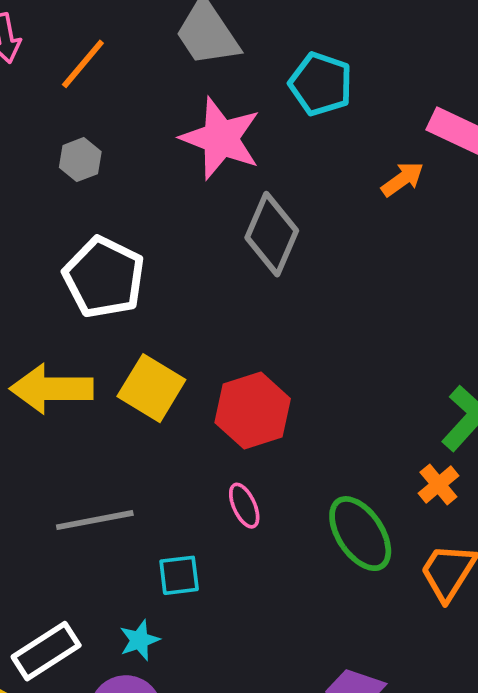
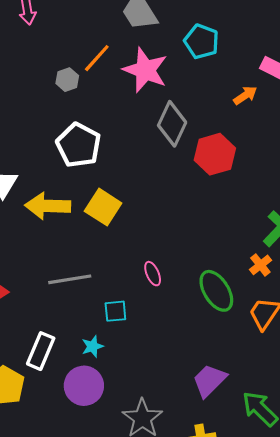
orange line: (83, 64) -> (97, 58), moved
red hexagon: (253, 411) -> (215, 154), moved
white rectangle: (46, 651) -> (41, 351), turned -36

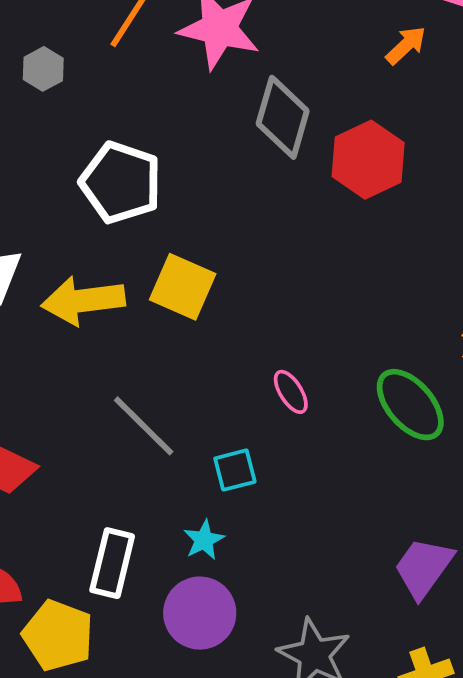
gray hexagon: (67, 80) -> (43, 69), moved
gray line: (70, 279) -> (144, 426), turned 63

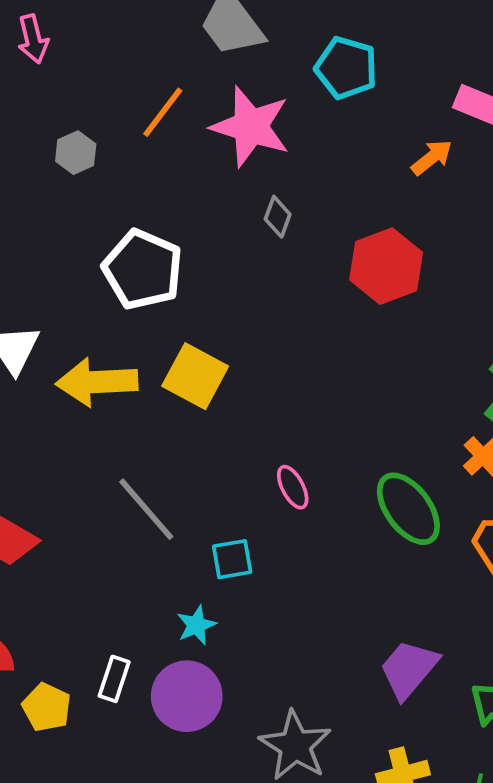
gray diamond: (283, 117) -> (278, 217), moved, size x0.5
white rectangle: (112, 563) -> (114, 679), moved, size x0.7
yellow pentagon: (58, 635) -> (47, 707), size x0.7

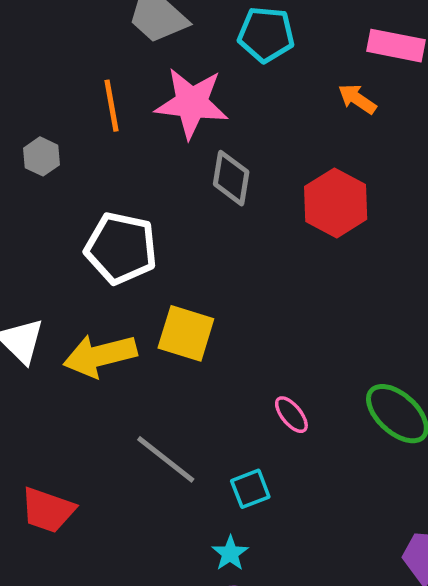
orange line: (163, 112) -> (112, 106), turned -36
orange arrow: (432, 157) -> (357, 99), turned -96
gray diamond: (278, 217) -> (231, 178), size x1.5

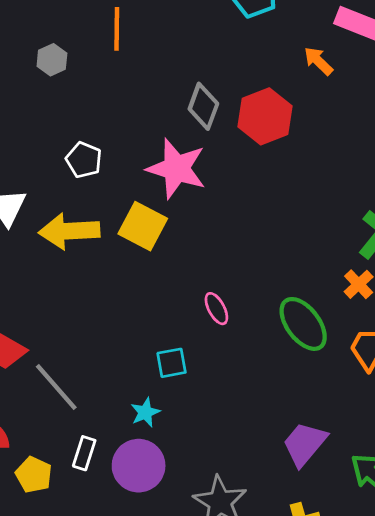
pink star: (192, 103) -> (177, 169), moved
red hexagon: (336, 203) -> (265, 116), moved
white pentagon: (121, 248) -> (84, 160), moved, size x0.6
gray line: (166, 459) -> (56, 387), moved

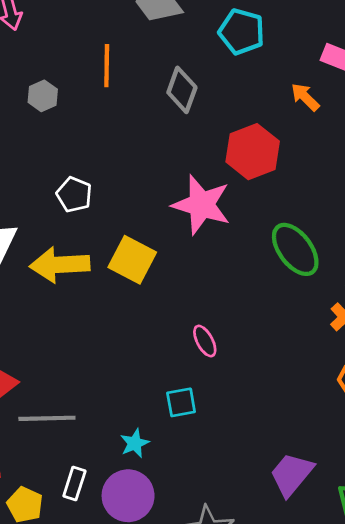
gray diamond: (203, 106) -> (182, 90), moved
pink star: (177, 169) -> (201, 205), moved
green ellipse: (303, 324) -> (295, 249), moved
cyan square: (172, 363) -> (181, 402), moved
gray line: (56, 387) -> (47, 418), turned -50

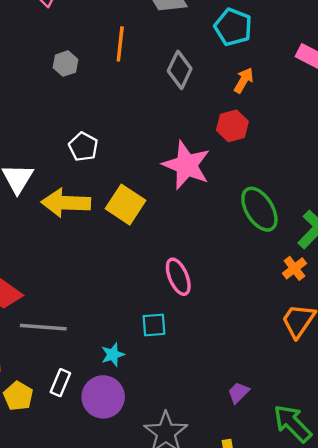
orange arrow: (305, 97) -> (244, 80), moved, turned 70
red hexagon: (253, 152) -> (232, 126), size x0.7
pink ellipse: (205, 341) -> (178, 277), size x1.4
purple trapezoid: (292, 474) -> (238, 392), size x0.6

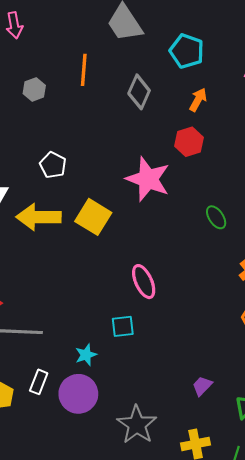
green ellipse: (259, 209) -> (216, 217), size x0.6

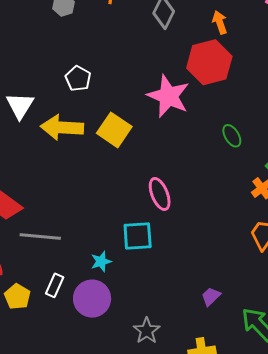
orange arrow: (198, 100) -> (220, 22), turned -50
red hexagon: (189, 142) -> (209, 62), size x1.6
cyan square: (123, 326) -> (138, 236), size x1.4
gray star: (137, 425) -> (147, 331), size x0.7

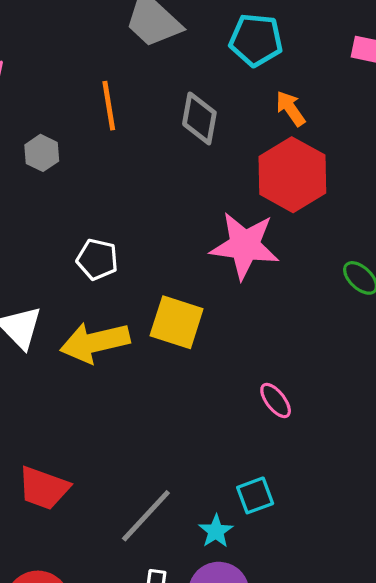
pink ellipse: (160, 194) -> (276, 400), size x0.7
gray line: (40, 236) -> (146, 516), moved, turned -36
cyan square: (138, 236) -> (255, 495), moved, size x0.7

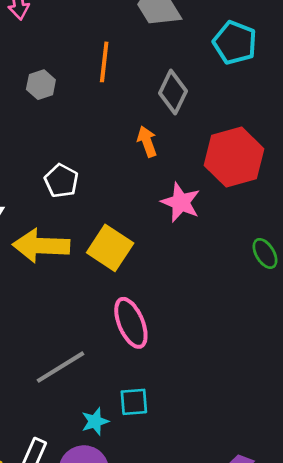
orange arrow: (291, 109) -> (147, 142), moved
pink star: (245, 246) -> (181, 202), size x0.7
pink ellipse: (276, 400) -> (131, 323), moved, size x1.6
gray line: (146, 516) -> (60, 367), moved

